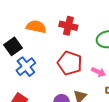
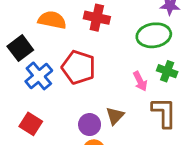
red pentagon: (70, 63) -> (79, 67), moved
pink arrow: (99, 72) -> (140, 81), turned 40

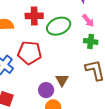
green ellipse: (154, 35) -> (59, 26), moved
pink arrow: (140, 81) -> (88, 21), moved

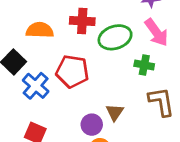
pink arrow: (88, 21) -> (156, 32), size x1.5
green cross: (91, 41) -> (144, 65), moved

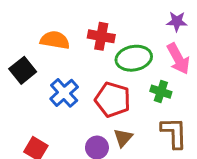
red pentagon: (72, 71) -> (113, 100), moved
blue cross: (36, 86) -> (64, 93), moved

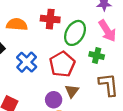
green ellipse: (134, 58) -> (75, 33), turned -45
red pentagon: (113, 100) -> (62, 64), turned 30

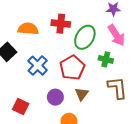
purple circle: (54, 100) -> (55, 97), moved

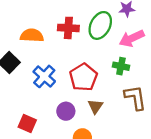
pink arrow: (116, 35) -> (132, 38), turned 100
green ellipse: (85, 37) -> (100, 25), moved

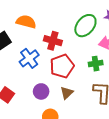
red cross: (68, 28) -> (53, 41), moved
green cross: (121, 66) -> (96, 64), turned -32

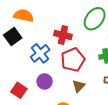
orange semicircle: (26, 22) -> (24, 15), moved
purple circle: (41, 91) -> (45, 81), moved

